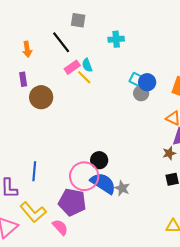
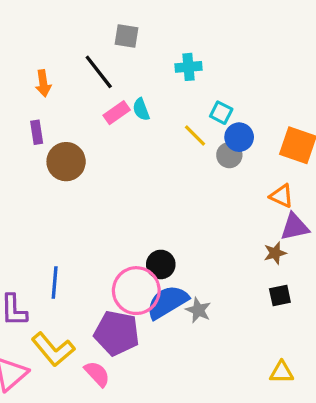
yellow line: (84, 77) -> (195, 135), moved
cyan square: (136, 79) -> (221, 113), moved
blue semicircle: (103, 183) -> (167, 302), turned -64

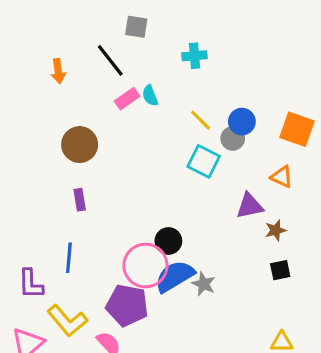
cyan square: (221, 113) -> (204, 161), moved, size x1.5
purple rectangle: (37, 132) -> (80, 200), moved
purple triangle: (295, 227) -> (250, 206), moved

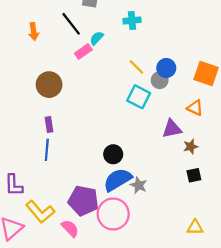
cyan semicircle: (150, 96) -> (97, 38), moved, turned 64
blue line: (69, 258) -> (47, 150), moved
pink circle: (145, 266) -> (113, 214), moved

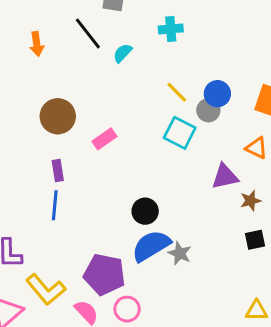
pink rectangle: (83, 51) -> (104, 139), moved
pink circle: (113, 214) -> (127, 309), moved, size x0.6

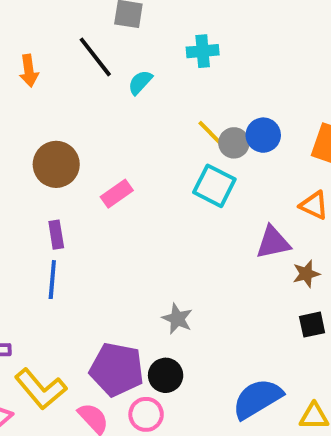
gray circle: (208, 110) -> (234, 143), moved
black circle: (145, 211) -> (166, 375), moved
blue semicircle: (151, 246) -> (257, 399), moved
gray star: (180, 253) -> (177, 319), moved

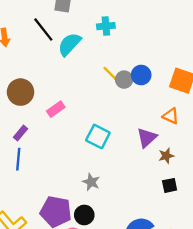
cyan semicircle: (140, 82) -> (69, 44), size x1.6
cyan square: (214, 186) -> (98, 136), moved
purple rectangle: (56, 235) -> (21, 133), turned 49
purple triangle: (273, 242) -> (147, 138), turned -30

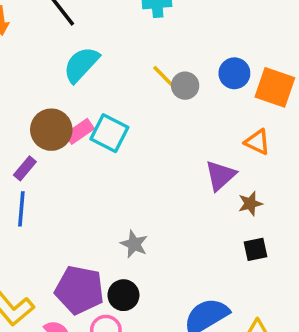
cyan semicircle: (69, 44) -> (81, 64), moved
blue circle: (141, 75) -> (234, 73), moved
brown circle: (21, 92) -> (51, 130), moved
cyan square: (98, 136) -> (109, 133), moved

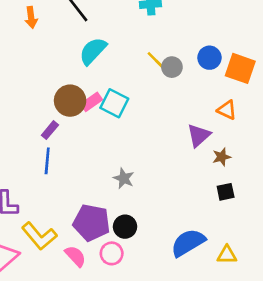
gray star: (134, 244) -> (124, 178), moved

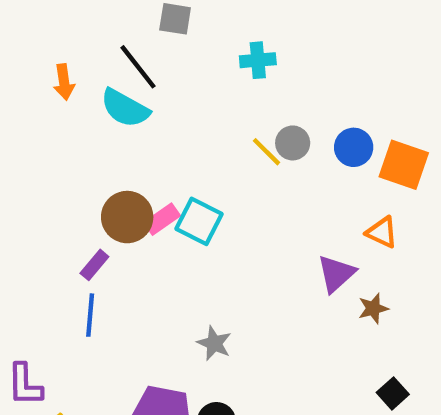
cyan semicircle: (93, 51) -> (125, 108), moved, turned -104
gray circle: (172, 67) -> (293, 143), moved
black square: (226, 192) -> (393, 393), moved, turned -30

